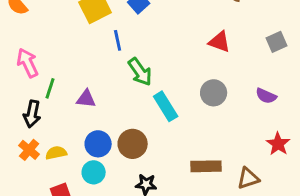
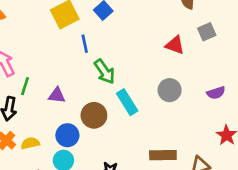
gray square: (277, 42) -> (207, 32), moved
purple semicircle: (266, 96) -> (216, 93), turned -42
brown circle: (133, 144) -> (94, 115), moved

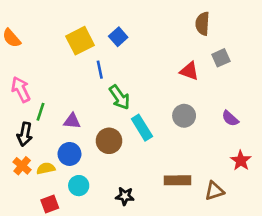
purple semicircle: (216, 93) -> (230, 118), turned 60
blue circle: (67, 135) -> (69, 154), moved

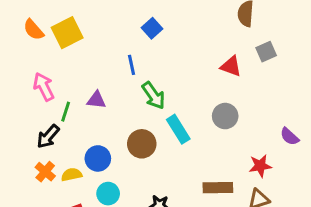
yellow square: (80, 41) -> (67, 33), moved
purple semicircle: (230, 118) -> (290, 137), moved
purple triangle: (72, 121) -> (96, 100), moved
black arrow: (25, 134) -> (48, 137), turned 30
red star: (241, 161) -> (260, 166), moved, turned 30

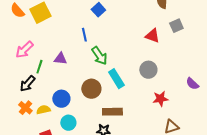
pink arrow: (44, 87) -> (24, 50), turned -108
red star: (260, 166) -> (160, 99), moved
brown rectangle: (218, 188) -> (112, 112), moved

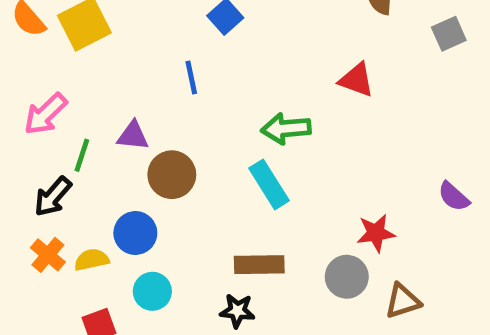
gray square: (176, 26) -> (449, 34), moved
green arrow: (99, 56) -> (286, 129), moved, turned 120
gray circle: (148, 70) -> (347, 277), moved
brown circle: (91, 89) -> (172, 175), moved

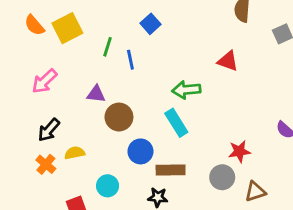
green line: (82, 155) -> (108, 47), moved
blue circle: (135, 233) -> (140, 151), moved
yellow semicircle: (92, 260) -> (75, 153), moved

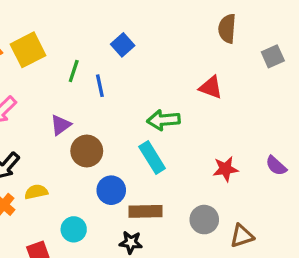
purple triangle: (96, 94) -> (61, 125), turned -42
red star: (239, 151) -> (225, 169), moved

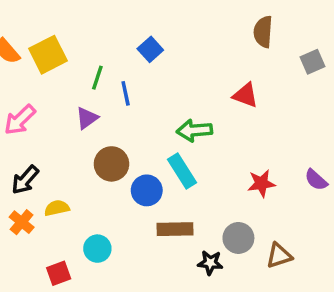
purple triangle: (61, 125) -> (87, 118), moved
blue circle: (111, 190) -> (147, 190), moved
black star: (131, 242) -> (210, 263), moved

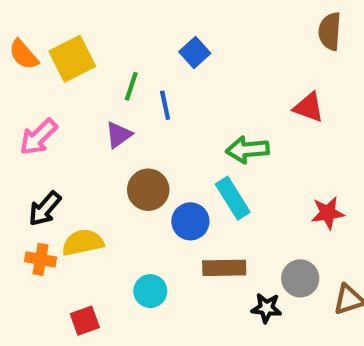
yellow semicircle: (57, 208) -> (83, 242), size x1.4
orange cross: (22, 222) -> (41, 259), turned -30
cyan circle: (97, 249) -> (150, 291), moved

